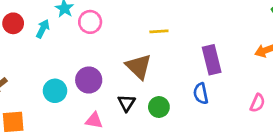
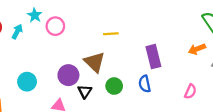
purple circle: (89, 80) -> (68, 75), moved
green circle: (159, 107) -> (114, 86), moved

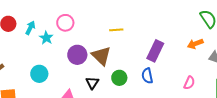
cyan star: (35, 15) -> (46, 38), moved
purple rectangle: (153, 57) -> (155, 51), turned 40
purple circle: (68, 75) -> (77, 55), moved

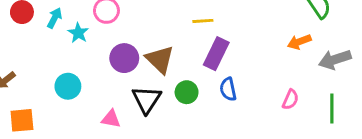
yellow line: (116, 30) -> (203, 21), moved
purple rectangle: (155, 51) -> (216, 54), moved
black triangle: (92, 83) -> (147, 100), size x1.5

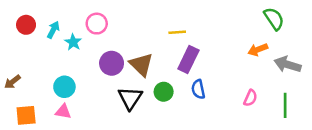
gray arrow: (335, 60) -> (288, 64), turned 35
pink triangle: (111, 119) -> (63, 112), moved

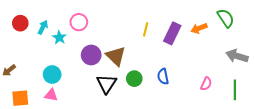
yellow line: (177, 32) -> (146, 29), turned -72
orange arrow: (258, 50) -> (199, 28), moved
purple rectangle: (188, 60) -> (172, 33), moved

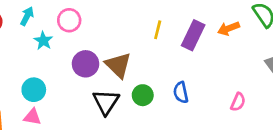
cyan arrow: (43, 27) -> (27, 16), moved

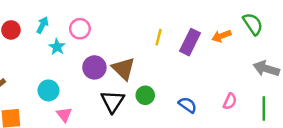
blue semicircle: (181, 92) -> (188, 105), moved, turned 138
pink triangle: (32, 117) -> (64, 115), moved, turned 42

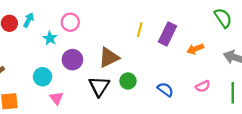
cyan arrow: (42, 25) -> (29, 20), moved
orange arrow: (221, 36) -> (195, 49), moved
purple circle: (94, 67) -> (72, 60), moved
brown triangle: (123, 69) -> (109, 57), turned 50
pink semicircle: (230, 101) -> (203, 86), turned 40

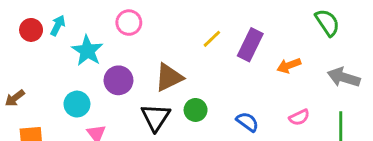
pink circle: (70, 22) -> (129, 23), moved
yellow line: (140, 30) -> (212, 39), turned 32
cyan star: (50, 38) -> (87, 51), size x1.5

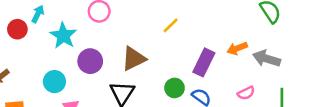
red circle: (31, 30) -> (17, 29), moved
purple rectangle: (250, 45) -> (204, 62), moved
gray arrow: (344, 77) -> (266, 59), moved
green circle: (196, 110) -> (175, 88), moved

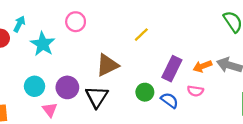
orange arrow: (237, 48) -> (202, 66), moved
purple circle: (90, 61) -> (67, 87), moved
pink semicircle: (246, 93) -> (195, 91), moved, turned 35

